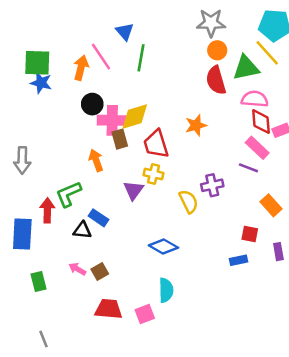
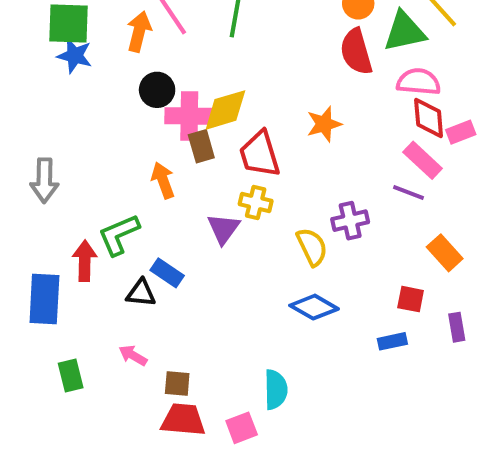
blue diamond: (163, 247) -> (314, 307), moved
brown square: (100, 272) -> (177, 384), moved, turned 35

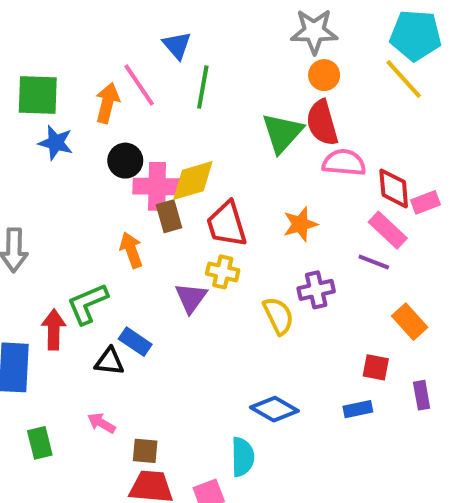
green triangle: (404, 32) -> (282, 133), moved, turned -36
blue star: (75, 56) -> (56, 143), moved
pink semicircle: (419, 82) -> (344, 163), moved
orange star: (324, 124) -> (300, 224), moved
blue diamond: (314, 307) -> (274, 409), moved

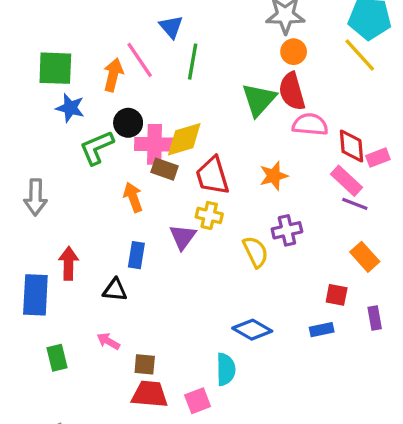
brown rectangle: (169, 216) -> (165, 169), turned -55
purple line: (374, 262) -> (355, 204), moved
green L-shape: (87, 304) -> (97, 148), moved
blue rectangle: (135, 342) -> (136, 255), moved, turned 65

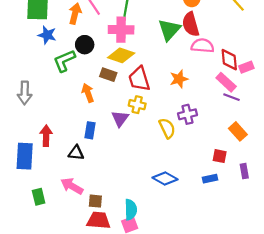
yellow diamond: (184, 139) -> (121, 55), turned 35
pink cross: (155, 144) -> (121, 30), moved
pink arrow: (108, 341) -> (72, 186), size x1.5
cyan semicircle: (226, 369) -> (131, 210), moved

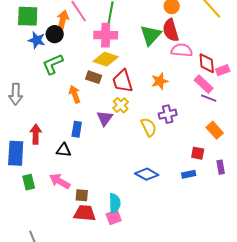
black circle: (85, 45) -> (55, 34), moved
yellow cross: (137, 105) -> (121, 105), turned 35
green rectangle: (39, 197) -> (29, 182), moved

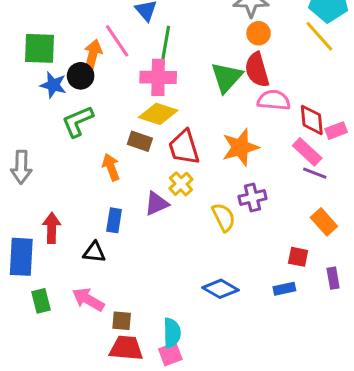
orange star: (160, 81) -> (240, 147), size x1.4
purple triangle: (105, 118) -> (157, 204), turned 30

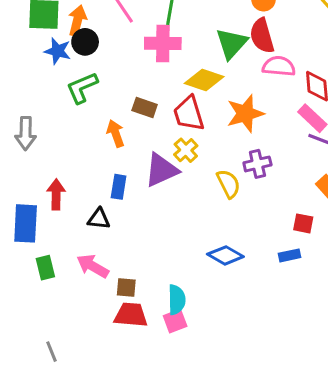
orange arrow: (93, 55) -> (77, 21), moved
yellow diamond: (158, 114) -> (204, 80), moved
purple triangle: (157, 204) -> (161, 170), size x1.4

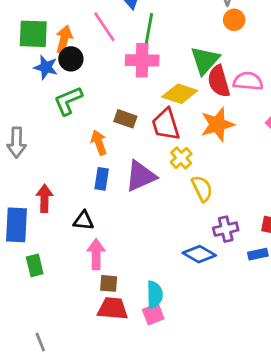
red semicircle: (262, 36) -> (219, 81), moved
yellow cross: (186, 150) -> (181, 158), moved
purple cross: (257, 164) -> (226, 229), moved
blue rectangle: (119, 187) -> (102, 179), moved
pink arrow: (93, 266) -> (96, 254), moved, turned 60

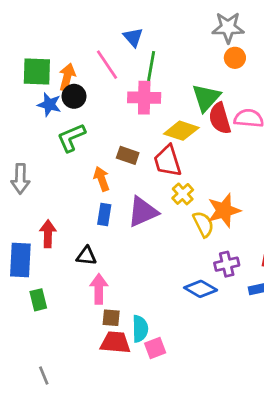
orange star: (217, 124) -> (224, 210), moved
cyan semicircle: (155, 295) -> (140, 329), moved

